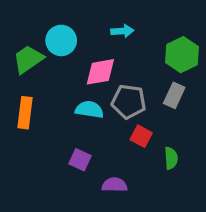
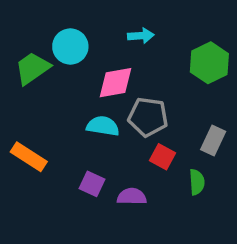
gray rectangle: (174, 95) -> (213, 140), moved
orange rectangle: (25, 113) -> (29, 157), moved, turned -64
purple semicircle: (115, 185) -> (132, 196), moved

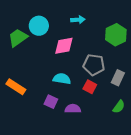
gray pentagon: (148, 117) -> (94, 65), moved
cyan semicircle: (103, 126) -> (62, 79), moved
green semicircle: (197, 182) -> (119, 107), moved, turned 40

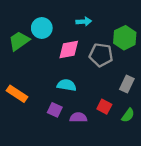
gray pentagon: (94, 65) -> (101, 55), moved
red square: (90, 87) -> (104, 107), moved

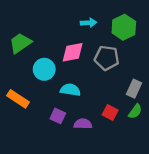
cyan circle: (42, 28) -> (44, 69), moved
green hexagon: (125, 38) -> (124, 27), moved
green semicircle: (128, 115) -> (135, 111), moved

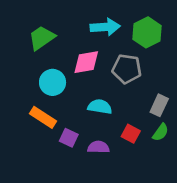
cyan arrow: (89, 23) -> (105, 27), size x1.5
green trapezoid: (20, 43) -> (42, 38), moved
cyan semicircle: (70, 90) -> (100, 107), moved
orange rectangle: (18, 99) -> (43, 117), moved

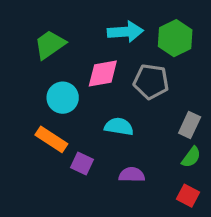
red square: (131, 134) -> (188, 196), moved
purple semicircle: (98, 147) -> (132, 175), moved

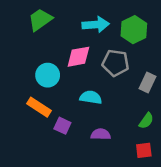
green trapezoid: (50, 45) -> (40, 20), moved
gray rectangle: (190, 125) -> (147, 83), moved
red square: (188, 196) -> (144, 150), turned -35

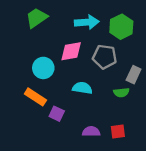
green semicircle: (146, 121) -> (121, 92), moved, turned 48
purple semicircle: (101, 134) -> (91, 131), moved
red square: (144, 150) -> (118, 131), moved

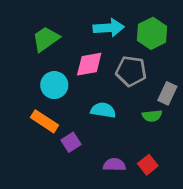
green trapezoid: (37, 18) -> (46, 39), moved
purple square: (57, 114) -> (71, 142), turned 32
red square: (118, 131) -> (148, 165), turned -32

